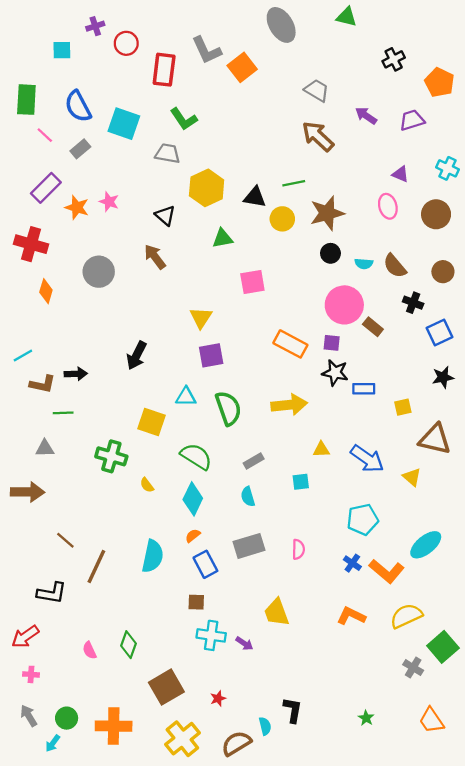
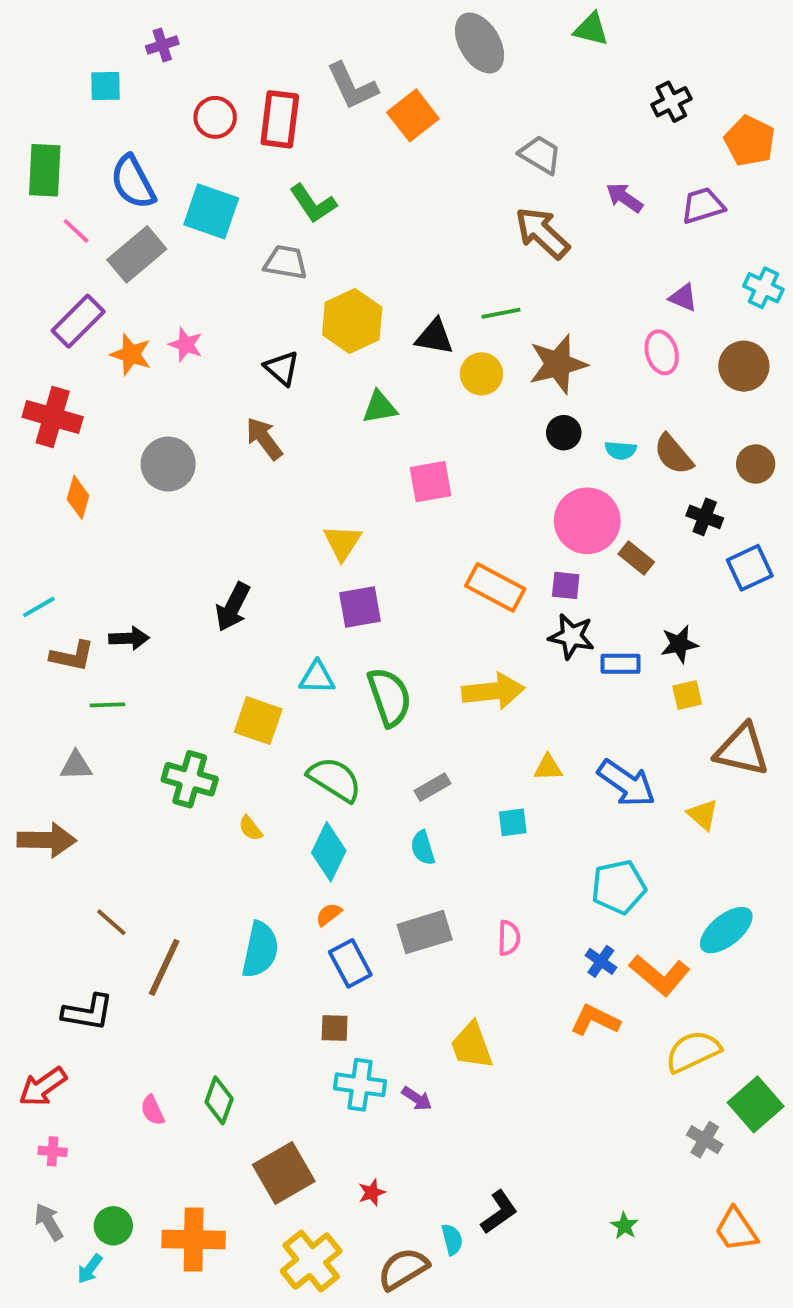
red circle: (126, 43) -> (215, 117), moved
gray rectangle: (80, 149) -> (137, 254), size x1.6
black star: (443, 377) -> (679, 644), moved
orange L-shape: (351, 616) -> (595, 1020), moved
black L-shape: (293, 710) -> (499, 1212), turned 45

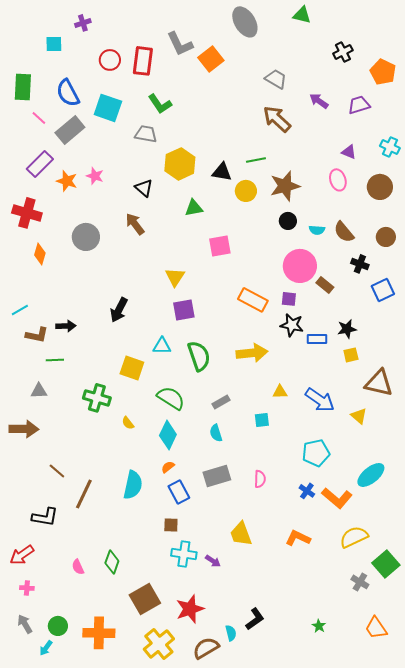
orange L-shape: (595, 1020) -> (298, 538), moved
red star: (372, 1192) -> (190, 609), size x2.0

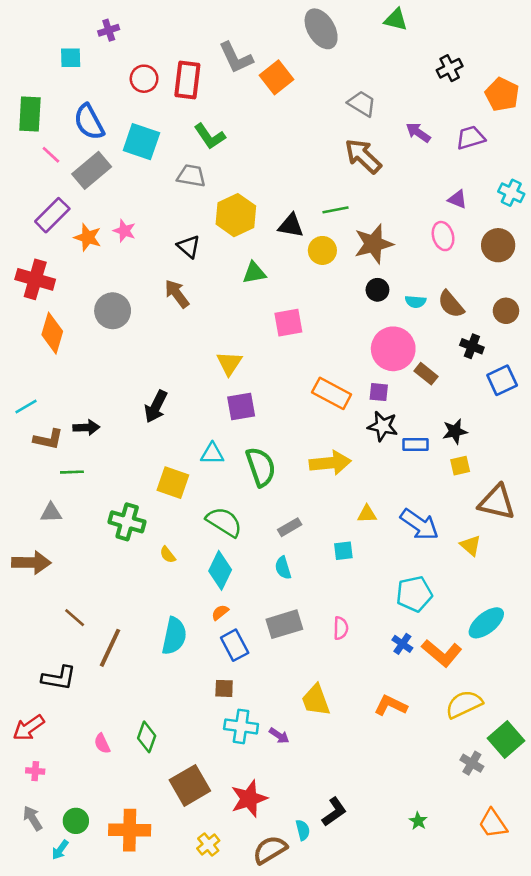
orange diamond: (40, 254) -> (52, 333), size x1.4
yellow cross: (159, 644) -> (208, 844), size x0.6

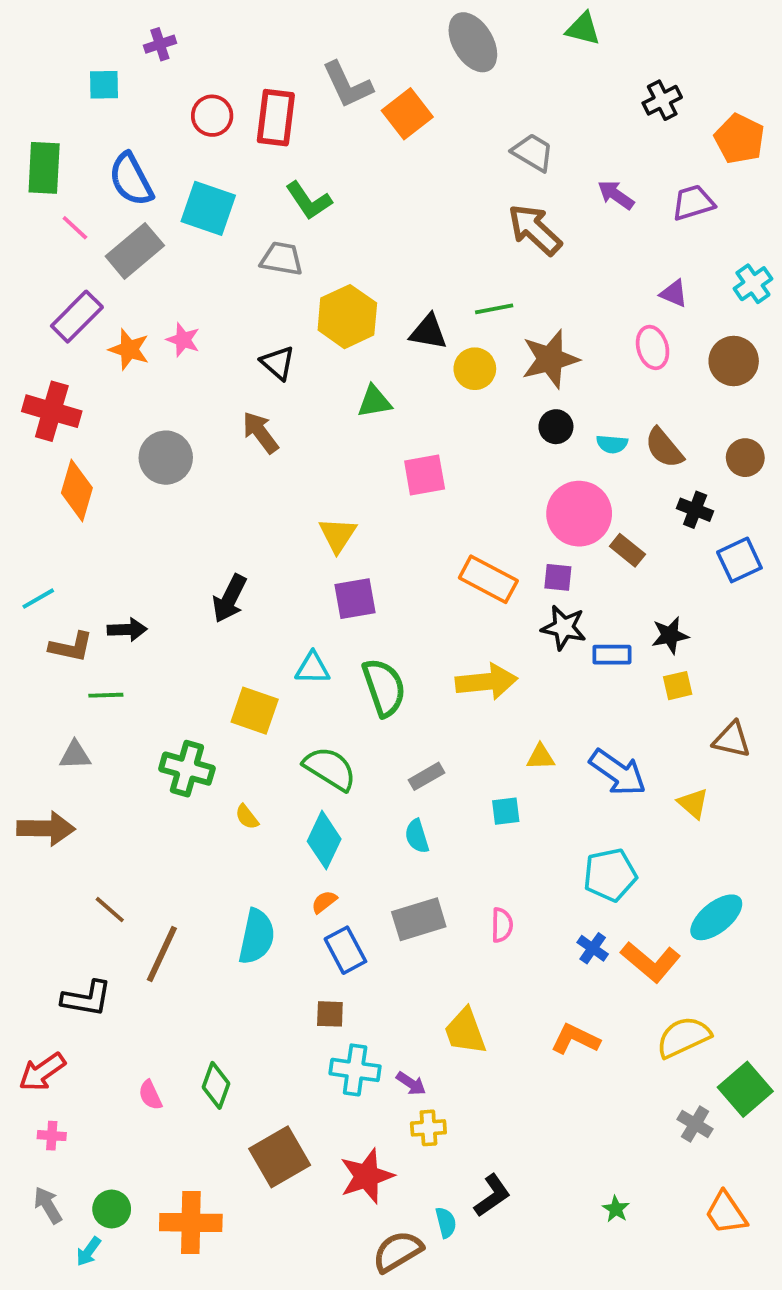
cyan cross: (511, 193) -> (753, 284), turned 30
brown triangle: (497, 502) -> (732, 740), size x0.7
yellow cross: (208, 844) -> (428, 1128), moved, turned 35

